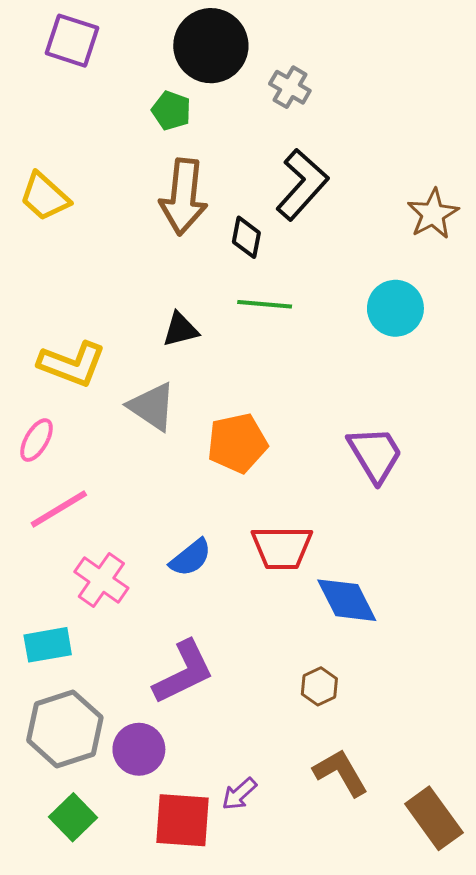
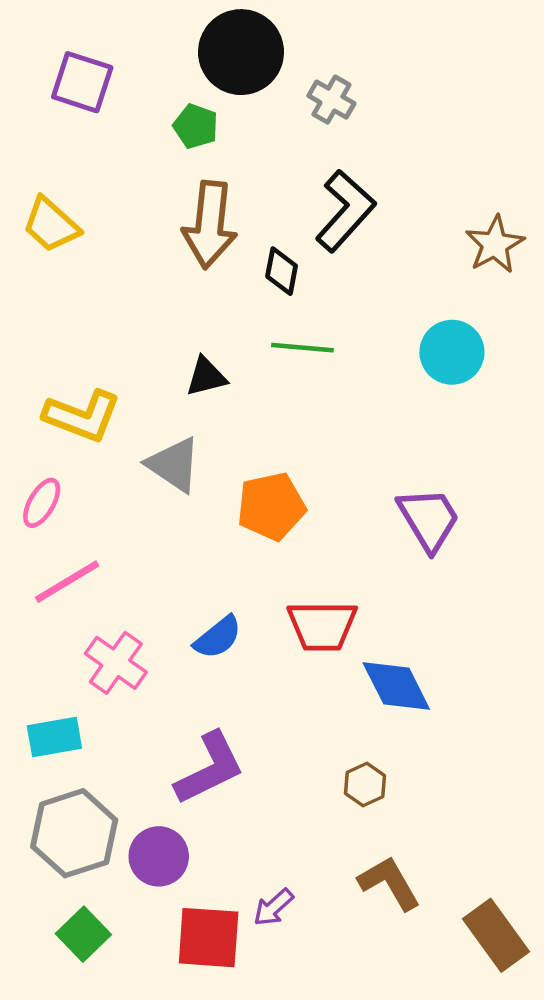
purple square: (72, 41) -> (82, 82), moved

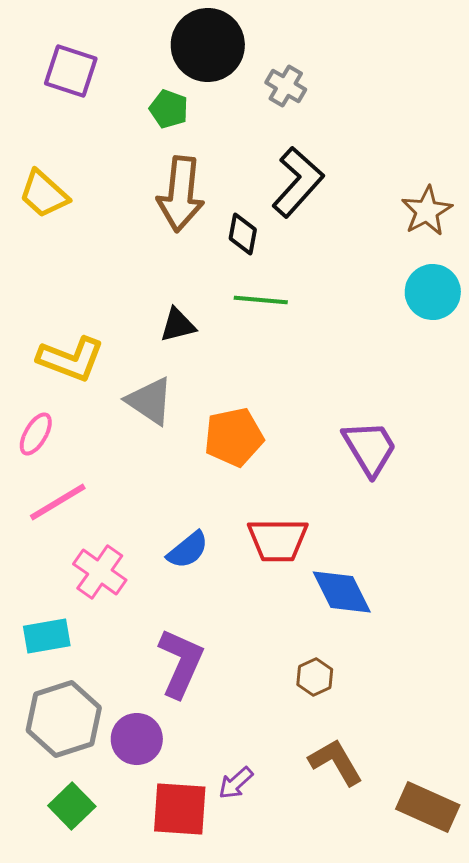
cyan circle: (452, 352) -> (433, 292), moved
purple L-shape: (210, 768) -> (181, 663), turned -40
brown rectangle: (496, 935) -> (428, 807), turned -30

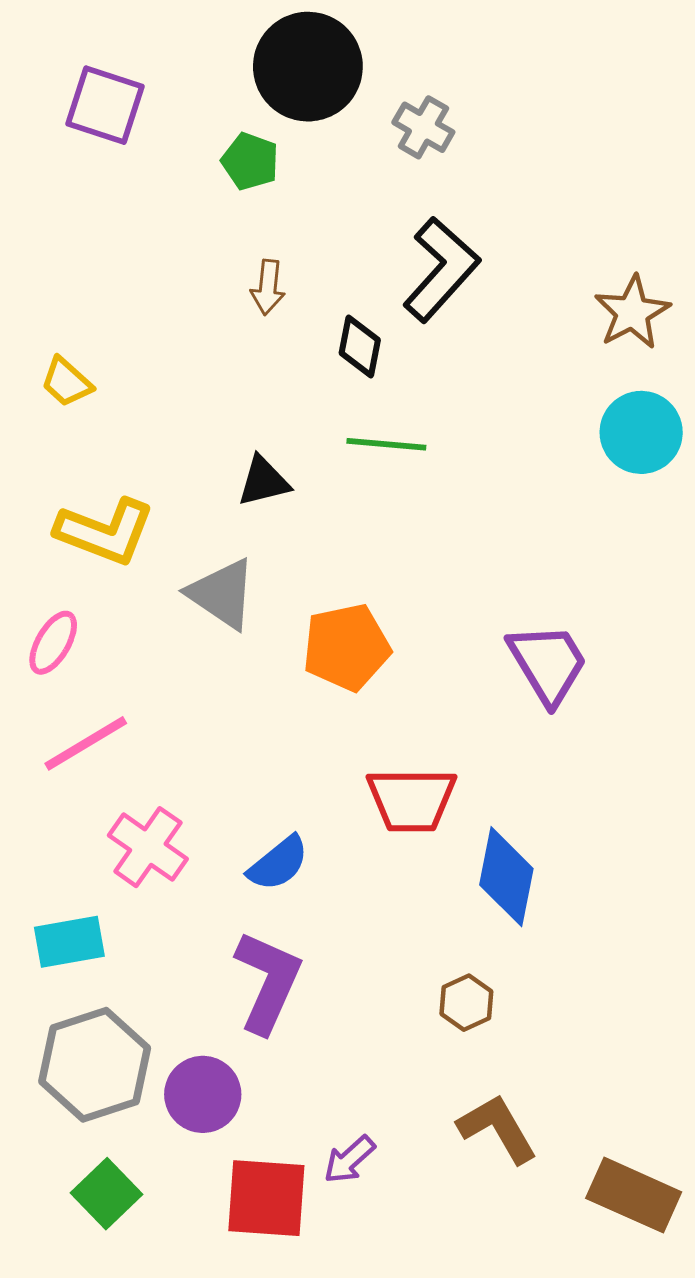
yellow trapezoid: (44, 194) -> (66, 382), moved, size x0.7
brown arrow: (181, 194) -> (268, 287), size x0.5
blue semicircle: (188, 550) -> (278, 863), moved
blue diamond: (342, 592) -> (506, 877), turned 38

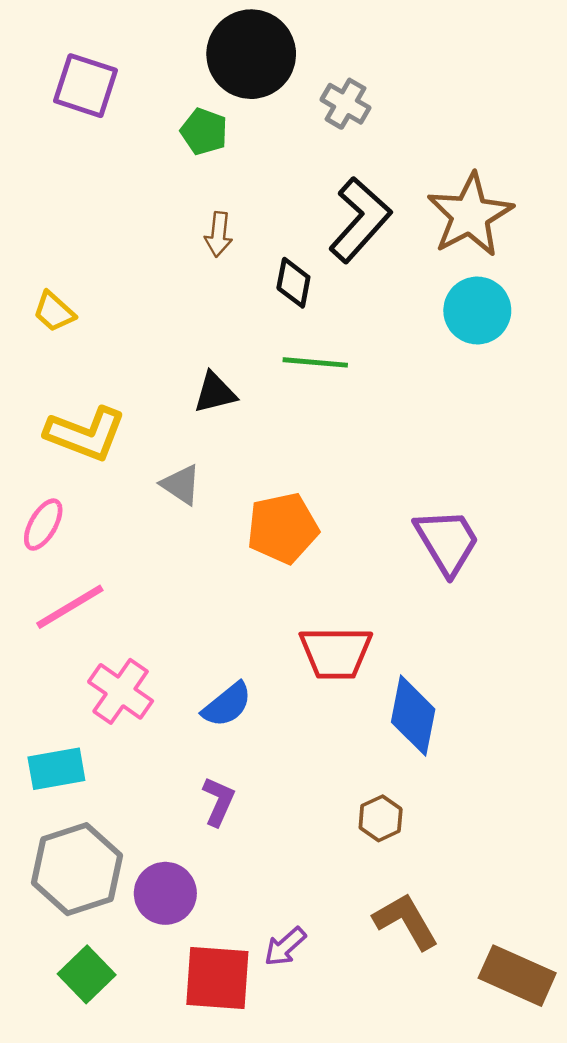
brown star: (632, 312) -> (470, 215), moved, size x1.4
cyan circle: (641, 432) -> (477, 310), moved
gray triangle: (222, 594) -> (181, 485), size x0.7
purple L-shape: (268, 982) -> (219, 801), size x0.6

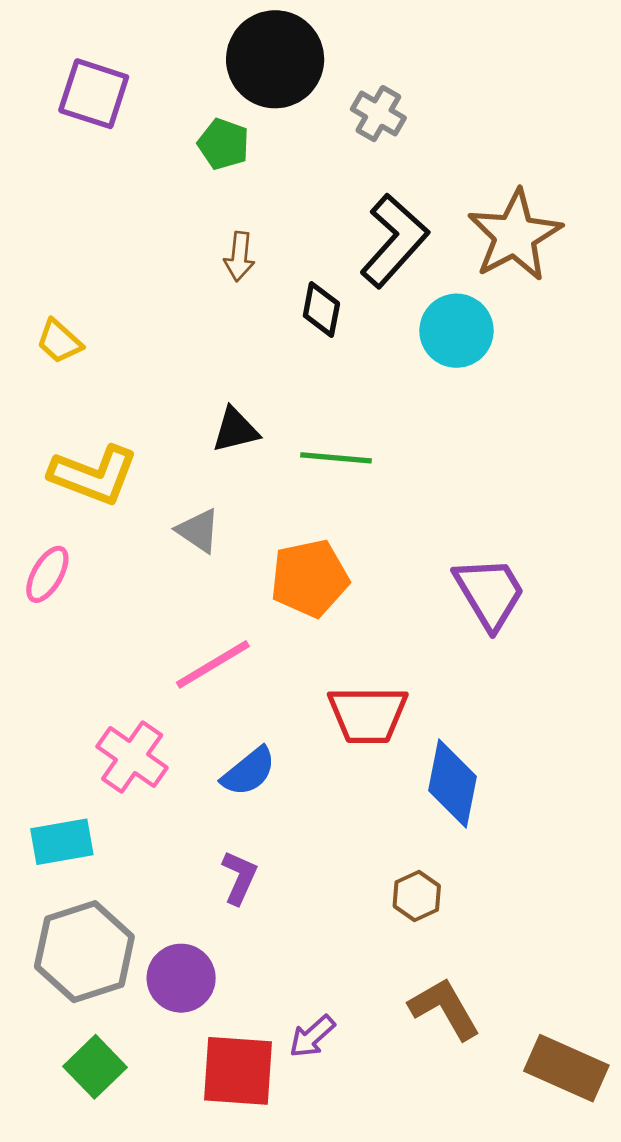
cyan circle: (477, 310) -> (456, 331), moved
green line: (315, 362) -> (336, 458), moved
pink line: (70, 607) -> (213, 664), moved

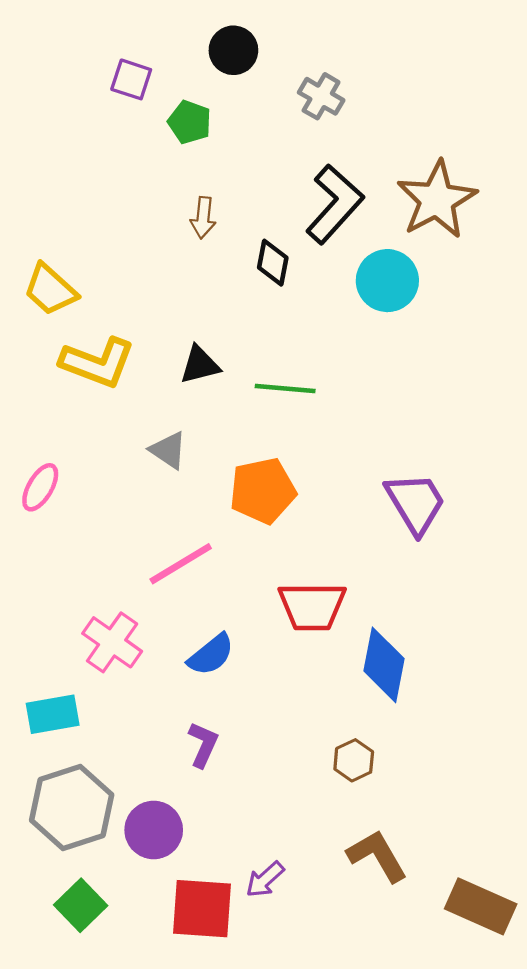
black circle: (275, 59) -> (233, 50), size x0.6
purple square: (94, 94) -> (131, 79), moved, size x0.7
yellow trapezoid: (59, 341) -> (50, 290), size x1.4
yellow L-shape: (94, 475) -> (98, 363), moved

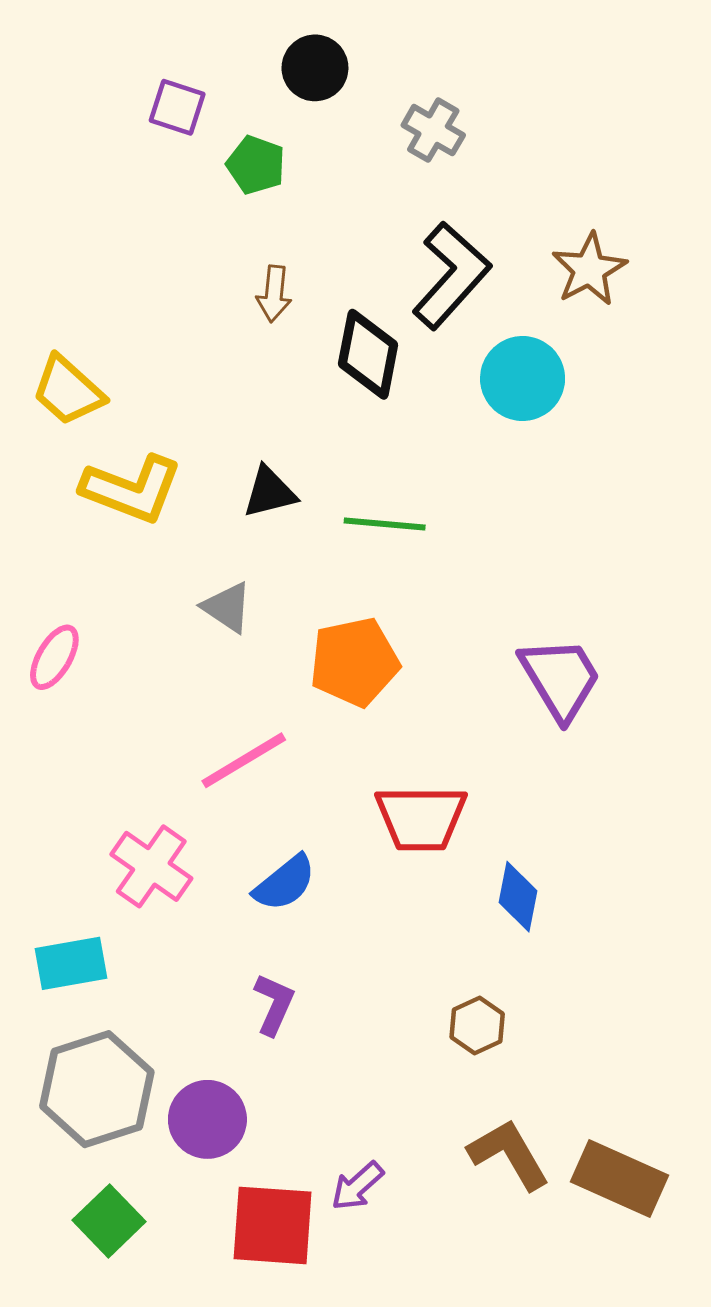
brown star: (437, 200) -> (589, 269), size x0.7
black diamond: (273, 263) -> (368, 354), size x1.4
blue diamond: (384, 665) -> (518, 897), size x0.7
brown rectangle: (481, 906) -> (620, 1178), moved

